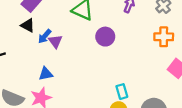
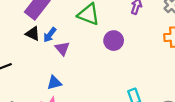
blue arrow: (45, 36) -> (50, 35), moved

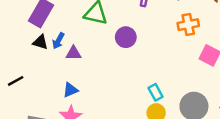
purple triangle: (62, 48) -> (74, 53), turned -42

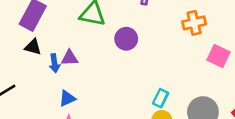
blue arrow: (58, 41) -> (54, 63), moved, turned -35
cyan rectangle: (156, 92) -> (161, 98), turned 56

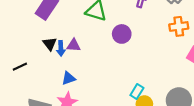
black triangle: (33, 47) -> (50, 44), moved, turned 32
cyan rectangle: (161, 98) -> (137, 92), moved

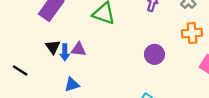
purple circle: (122, 34) -> (154, 54), moved
black line: (20, 67) -> (20, 70), turned 56

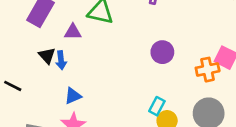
orange cross: (192, 33) -> (208, 70), moved
purple triangle: (79, 49) -> (73, 32), moved

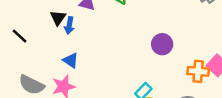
blue triangle: (73, 96) -> (71, 60), turned 42

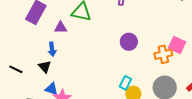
black triangle: (58, 18) -> (45, 67), moved
blue triangle: (71, 60) -> (51, 89), moved

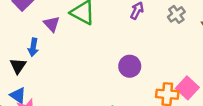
purple triangle: (61, 28) -> (52, 24), turned 32

